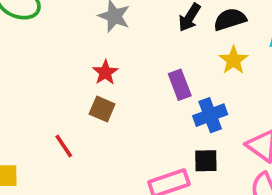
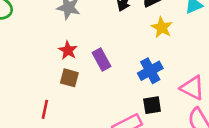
purple rectangle: (180, 85) -> (101, 60), moved
red line: (64, 146) -> (45, 109), turned 54

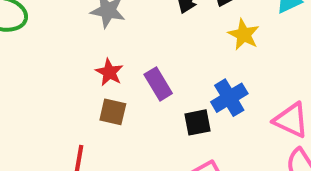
black square: (152, 105) -> (198, 122), moved

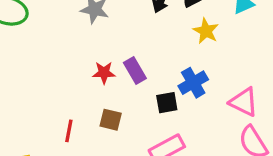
red star: (109, 72) -> (104, 73), moved, turned -30
brown square: (113, 112) -> (111, 120), moved

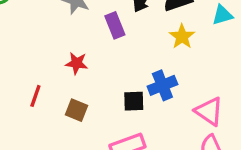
purple rectangle: (135, 70) -> (115, 25), moved
red line: (69, 131) -> (35, 96), moved

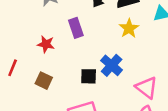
purple rectangle: (115, 25) -> (76, 28), moved
blue cross: (162, 85) -> (112, 65), turned -30

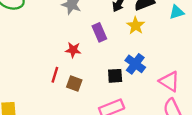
yellow star: (129, 28) -> (136, 26), moved
red line: (13, 68) -> (55, 75), moved

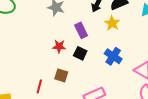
red line: (55, 75) -> (39, 86), moved
black square: (115, 76) -> (80, 53), moved, turned 32

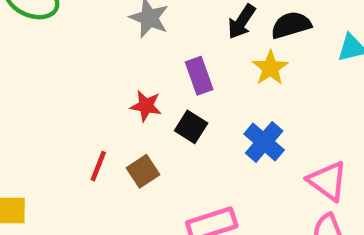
brown square: (61, 75) -> (143, 171), turned 32
red line: (39, 86) -> (98, 166), moved

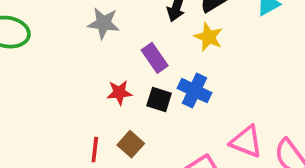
blue cross: (264, 142) -> (194, 91), moved
pink triangle: (328, 181) -> (246, 142), moved

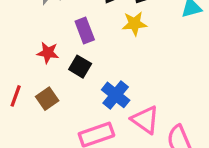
yellow star: (209, 37) -> (134, 24), turned 30
blue cross: (194, 91) -> (116, 95), moved

